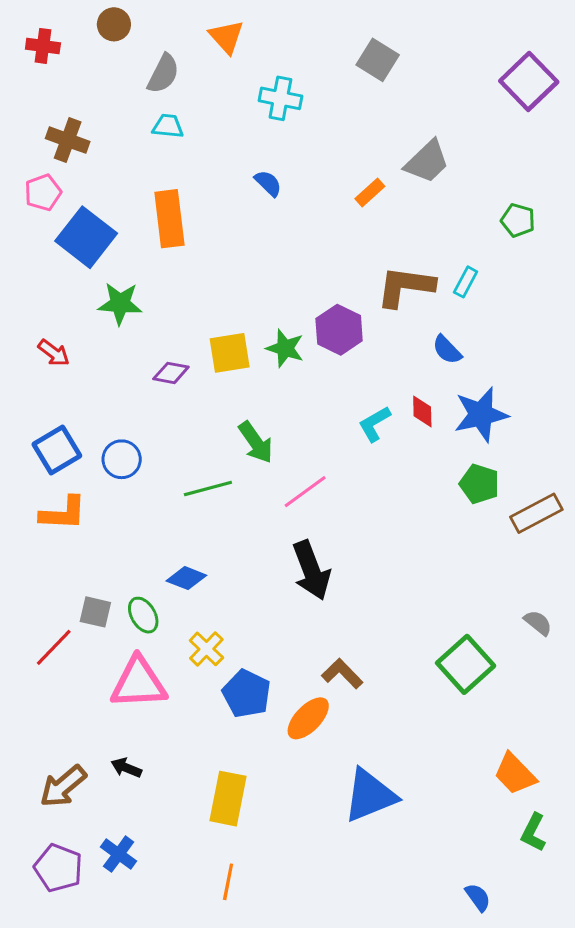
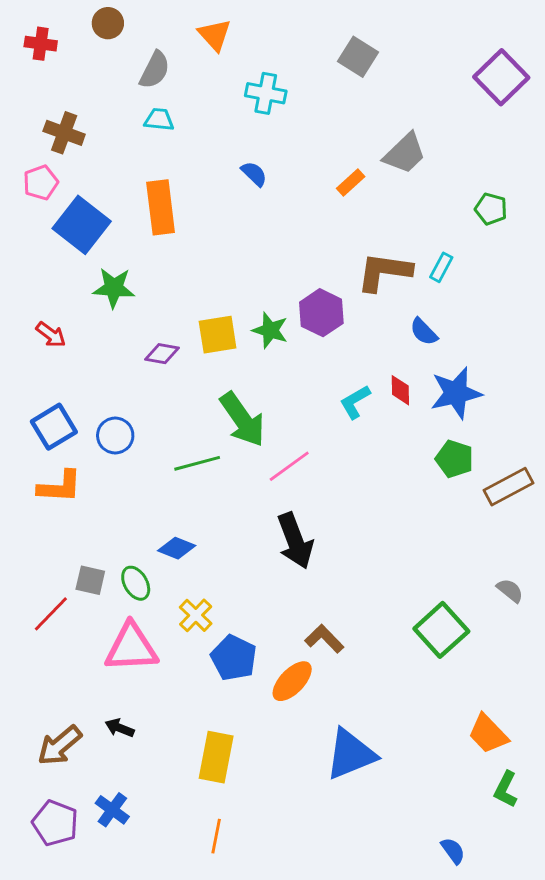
green arrow: (256, 442) -> (242, 419), size x1.4

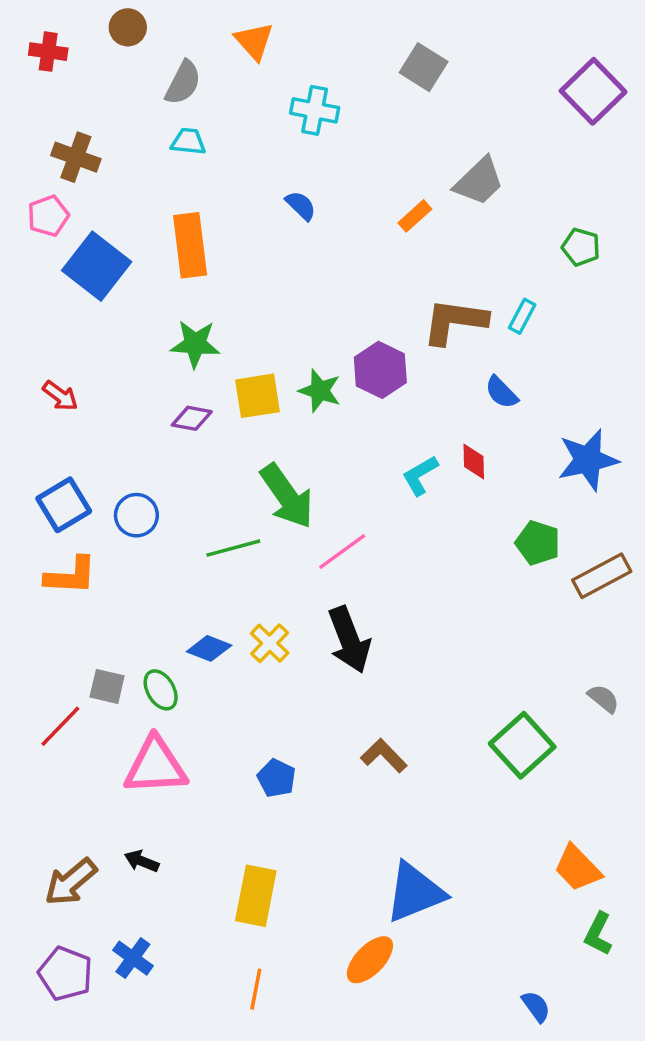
green star: (114, 288) -> (195, 344), moved
blue star: (456, 393) -> (588, 460), moved
yellow cross: (196, 615) -> (270, 643), moved
blue pentagon: (234, 658) -> (277, 778), size x0.7
orange ellipse: (292, 681) -> (370, 960), moved

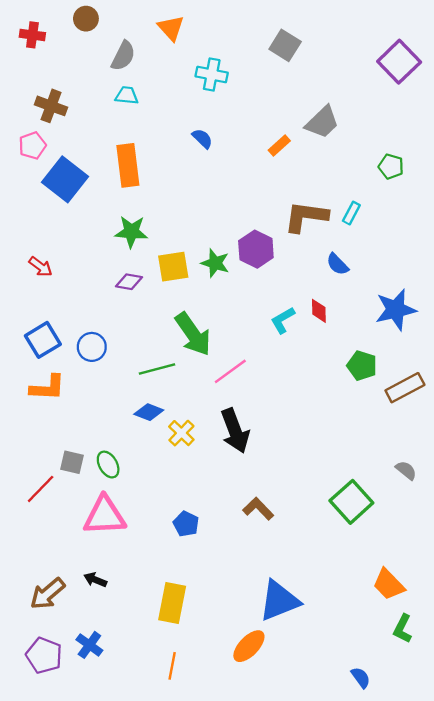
blue diamond: (209, 648) -> (149, 412), moved

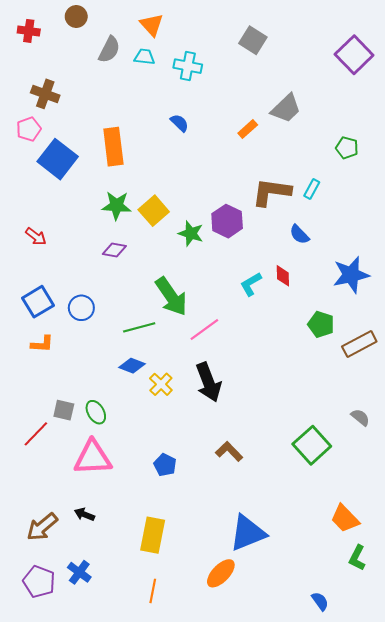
cyan trapezoid: (127, 95) -> (144, 57), moved
yellow square: (173, 267) -> (154, 211), moved, turned -32
orange L-shape: (48, 388) -> (42, 344), size x0.7

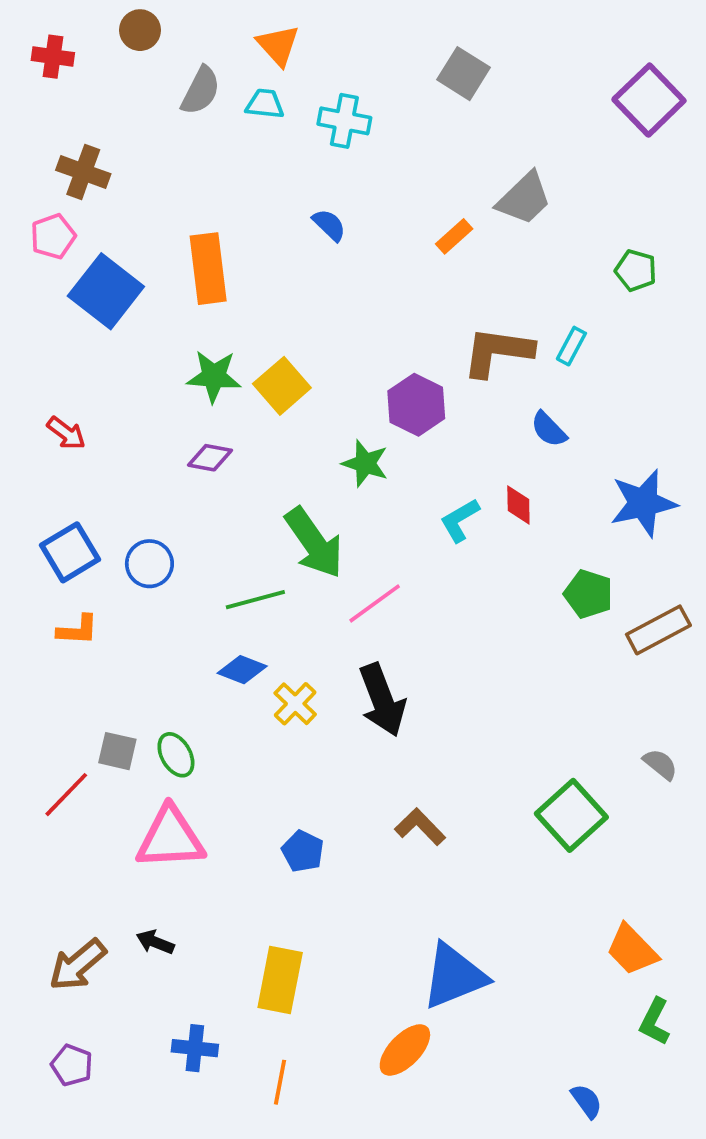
green star: (191, 233) -> (365, 463), moved
blue cross: (79, 572) -> (195, 1048), moved, turned -30
purple pentagon: (39, 582) -> (72, 1065), size x0.7

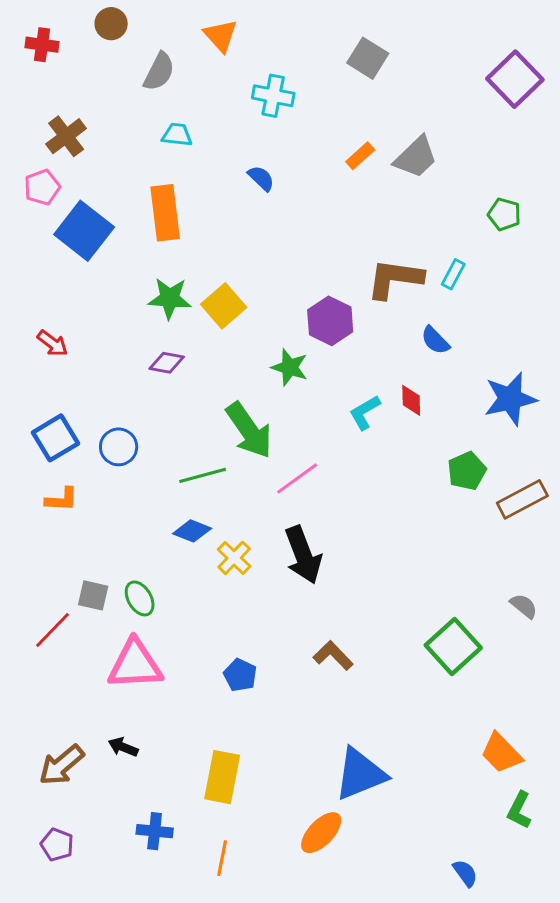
cyan trapezoid: (265, 104) -> (177, 135), moved
brown cross: (83, 172) -> (66, 136), turned 33
orange rectangle: (454, 236) -> (360, 156), moved
green pentagon: (588, 594) -> (467, 471), turned 30

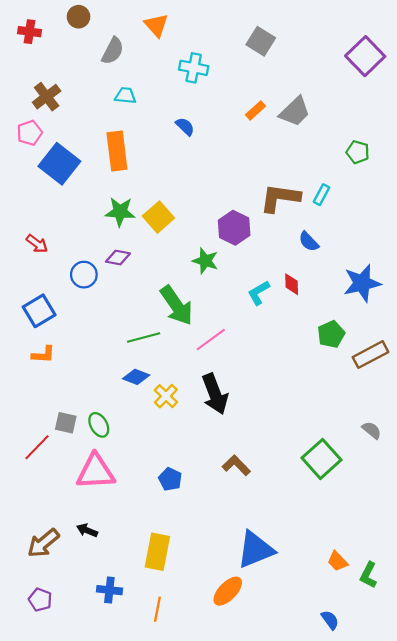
blue circle: (119, 447) -> (84, 275), moved
orange trapezoid: (501, 753) -> (337, 561), moved, size x0.7

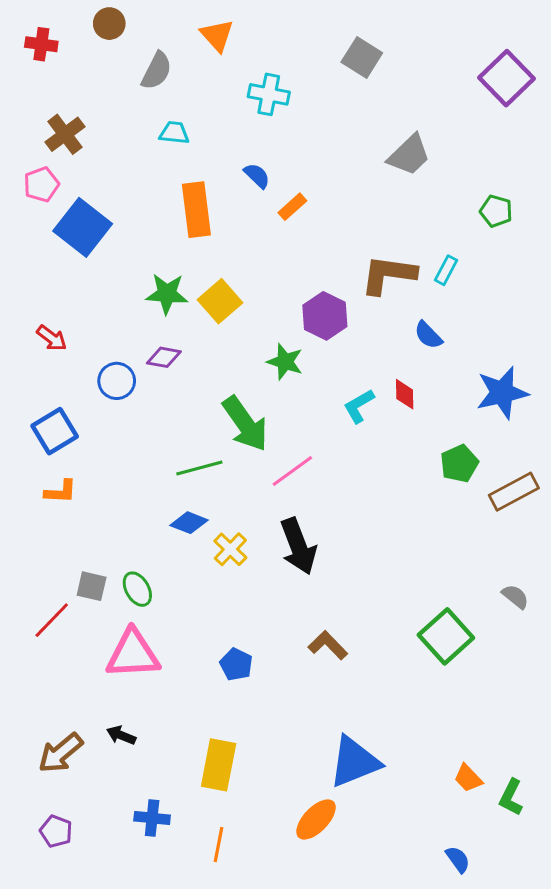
orange rectangle: (255, 110) -> (292, 207), moved
orange rectangle: (117, 151) -> (196, 210), moved

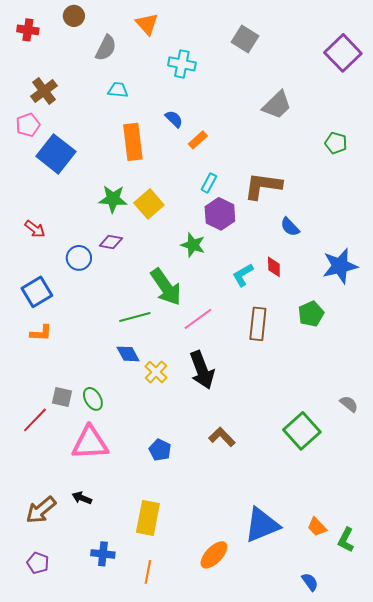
cyan rectangle: (446, 270) -> (209, 183), moved
brown rectangle: (514, 492) -> (258, 324), moved, turned -56
blue diamond: (189, 523) -> (128, 354), turned 40
blue triangle: (354, 762) -> (262, 525), moved

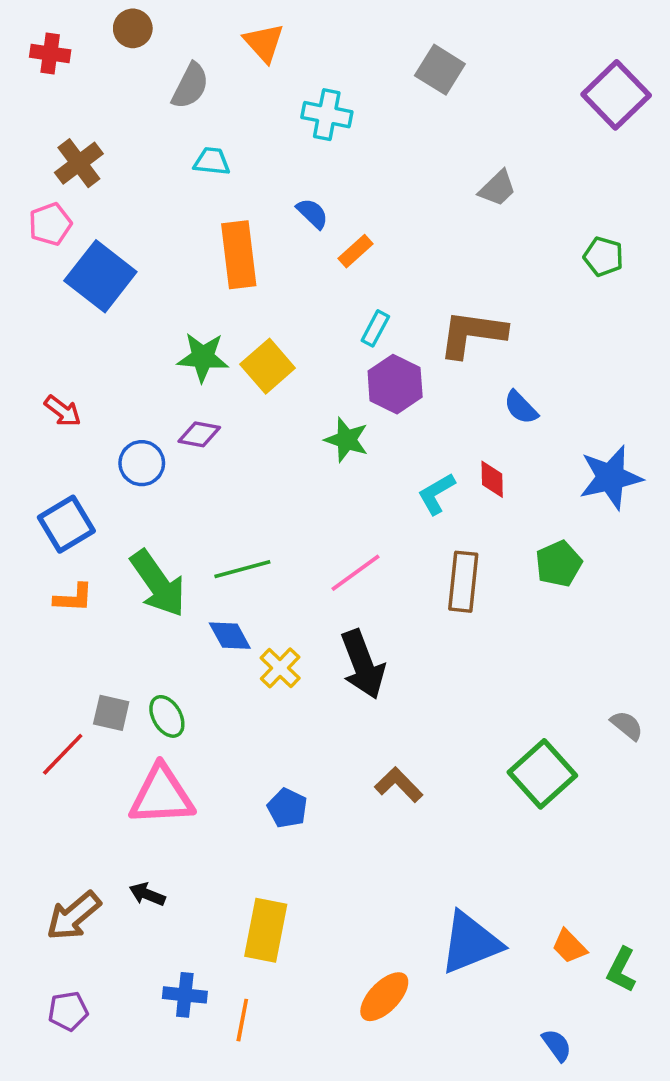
gray trapezoid: (277, 105) -> (497, 188), size x0.7
green arrow: (166, 287) -> (158, 583), moved
purple pentagon: (38, 563) -> (68, 1011), turned -30
orange line: (148, 572) -> (242, 1020), moved

